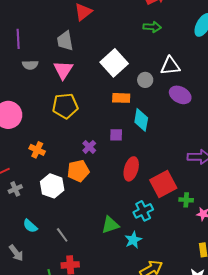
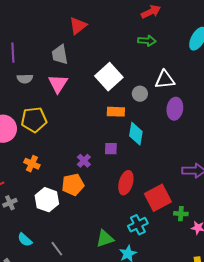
purple ellipse: (180, 95) -> (175, 109), turned 70
yellow pentagon: (65, 106) -> (34, 120), moved

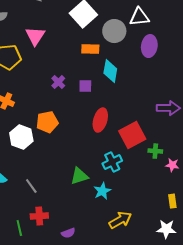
pink triangle: (58, 84) -> (35, 36), moved
gray circle: (140, 94) -> (114, 31), size x1.5
purple cross: (84, 161) -> (58, 82), moved

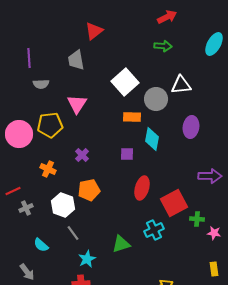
purple ellipse: (149, 46) -> (191, 127), moved
purple cross: (58, 82) -> (82, 155), moved
gray line: (31, 186) -> (73, 233), moved
cyan star: (102, 191) -> (87, 259), moved

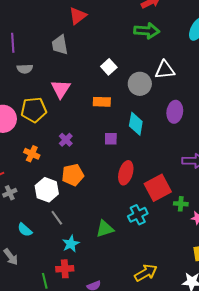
green arrow: (163, 46) -> (147, 31), size x1.4
white square: (125, 82) -> (109, 67), size x0.6
orange rectangle: (132, 117) -> (102, 102), moved

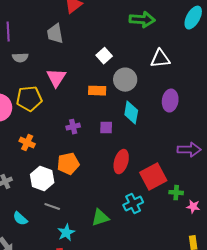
gray circle: (140, 84) -> (125, 80), moved
purple cross: (66, 140) -> (73, 127), moved, turned 32
gray line: (57, 218) -> (52, 207), turned -35

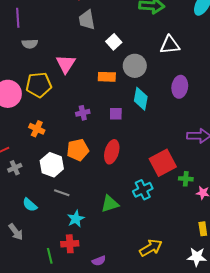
gray trapezoid: (55, 34) -> (87, 20), moved
red ellipse: (121, 162) -> (112, 152), moved

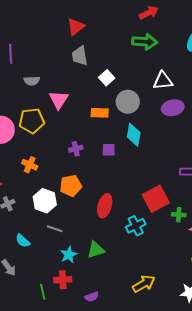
gray semicircle: (30, 44) -> (32, 81), moved
purple ellipse: (180, 87) -> (173, 108), moved, turned 70
red ellipse: (112, 152) -> (105, 206), moved
green triangle: (110, 204) -> (96, 250), moved

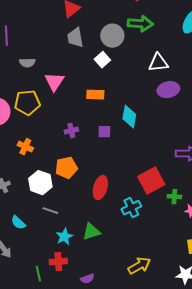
gray circle: (128, 102) -> (112, 36), moved

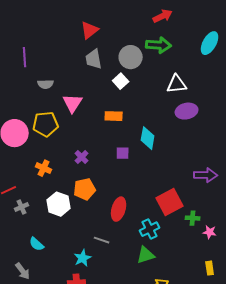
purple cross: (71, 131) -> (82, 157), moved, turned -32
gray line: (50, 211) -> (102, 240), moved
green triangle: (91, 232) -> (146, 255), moved

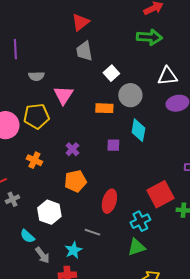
gray circle: (131, 57) -> (130, 95), moved
white hexagon: (59, 204) -> (49, 212), moved
gray arrow: (23, 271) -> (42, 255), moved

